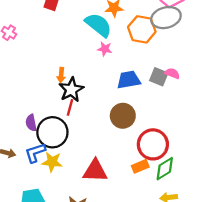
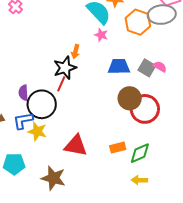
orange arrow: (61, 75) -> (76, 52), moved
brown circle: (123, 116) -> (130, 98), moved
red circle: (153, 144) -> (145, 109), moved

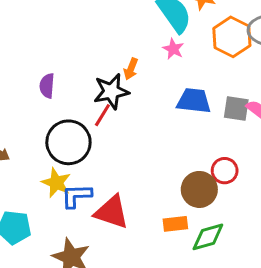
gray square: (147, 68) -> (236, 109), turned -30
purple semicircle: (23, 93) -> (47, 86), moved
brown circle: (130, 98) -> (199, 189), moved
red circle: (145, 109) -> (225, 171), size x0.6
blue L-shape: (23, 121) -> (76, 196), moved

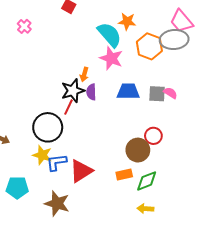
pink star: (173, 49) -> (111, 58), size x1.6
purple semicircle: (47, 86) -> (91, 92), moved
red triangle: (112, 212) -> (81, 171), turned -45

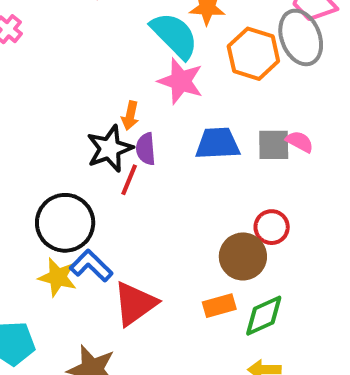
gray ellipse: (174, 40) -> (301, 37), turned 76
red line: (69, 107) -> (129, 180), moved
blue L-shape: (57, 162) -> (91, 266), moved, turned 55

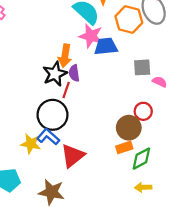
orange arrow: (130, 116) -> (65, 56), size x1.5
pink semicircle: (300, 142) -> (160, 82), moved
blue trapezoid: (218, 144) -> (106, 46), moved
black circle: (65, 223) -> (53, 115), moved
orange rectangle: (219, 306) -> (124, 147), moved

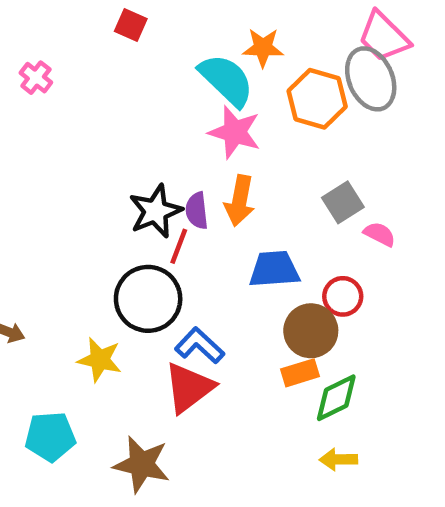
blue trapezoid: (106, 46) -> (274, 269), moved
orange arrow: (65, 56) -> (240, 201), moved
gray square: (142, 67) -> (343, 202), turned -30
blue L-shape: (48, 137) -> (200, 346), moved

